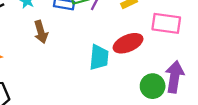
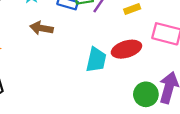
brown arrow: (41, 32) -> (41, 28), turned 110

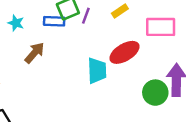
brown arrow: (41, 28) -> (34, 53), turned 135

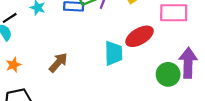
brown arrow: (34, 53) -> (58, 62), moved

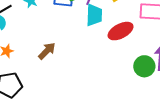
cyan trapezoid: (113, 53) -> (94, 15), moved

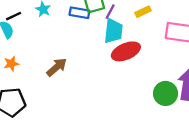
red ellipse: (121, 31) -> (126, 51), moved

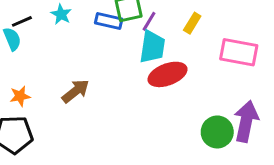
yellow rectangle: (143, 12) -> (192, 23), turned -35
orange star: (11, 64) -> (20, 96), moved

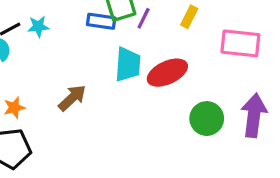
cyan star: (61, 14) -> (38, 26), moved, turned -30
cyan trapezoid: (152, 47) -> (128, 64), moved
green circle: (217, 132) -> (207, 119), moved

